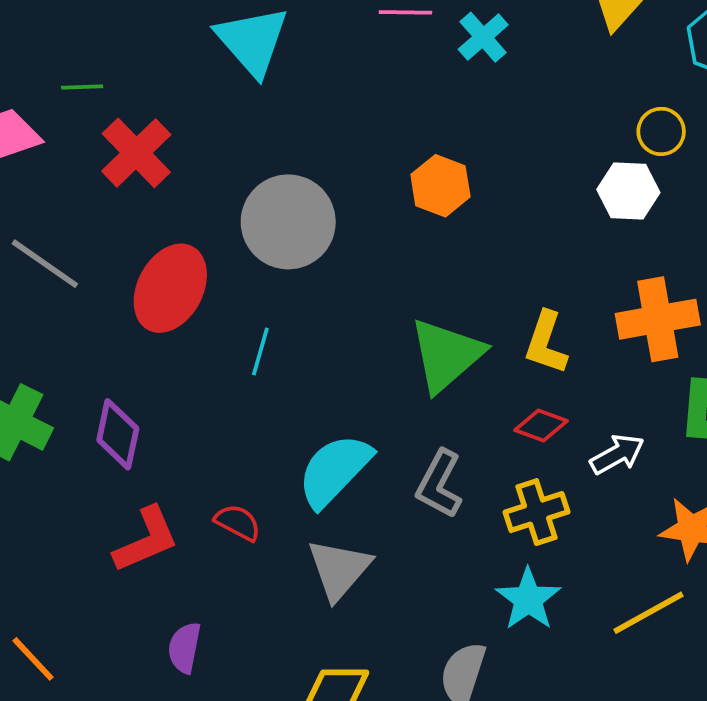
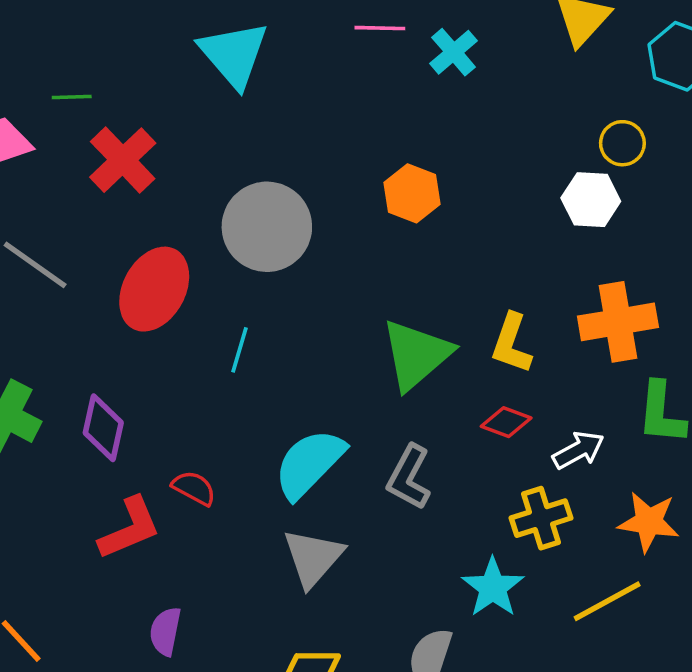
yellow cross: (536, 512) -> (541, 518), moved
red semicircle: (238, 523) -> (194, 488), moved

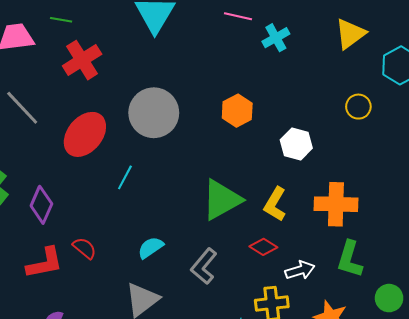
white hexagon: (591, 200) -> (296, 144), moved
cyan semicircle: (309, 464) -> (151, 248), size x0.6

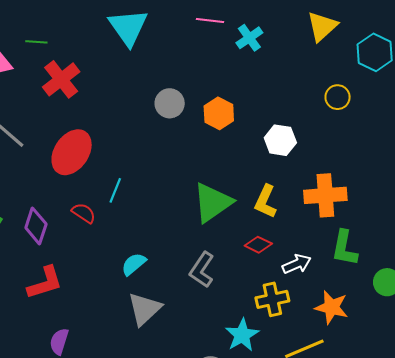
gray circle: (154, 113) -> (170, 103), moved, size x0.6
red semicircle: (85, 248) -> (84, 213), moved
cyan semicircle: (151, 248) -> (134, 264), moved

